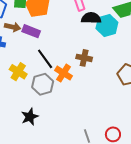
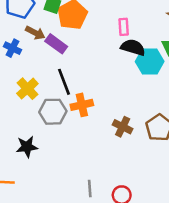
brown cross: (84, 58) -> (123, 127), moved
orange cross: (64, 73) -> (82, 105), turned 30

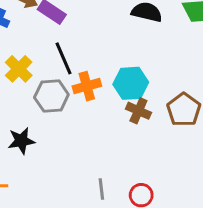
cyan hexagon: (150, 61) -> (131, 83), moved

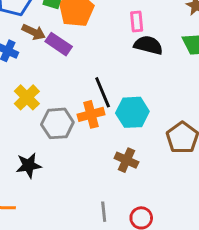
black line: (64, 58) -> (103, 92), moved
brown cross: (138, 111) -> (126, 160), moved

